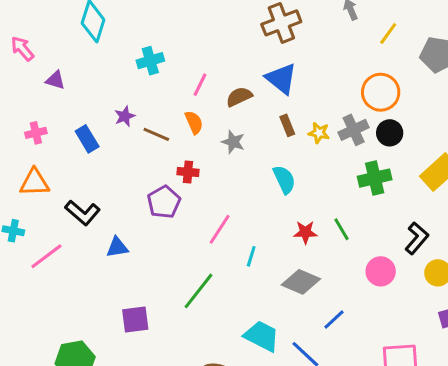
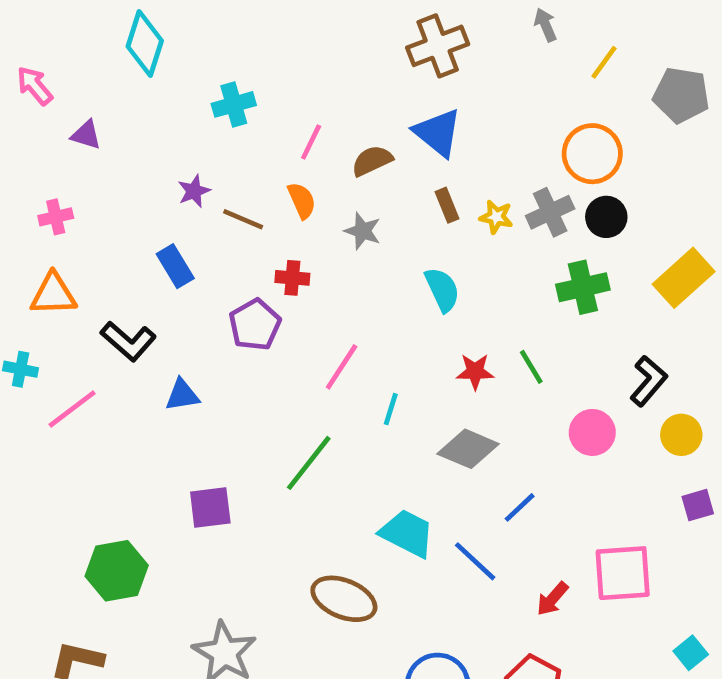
blue rectangle: (87, 139) -> (175, 266), moved

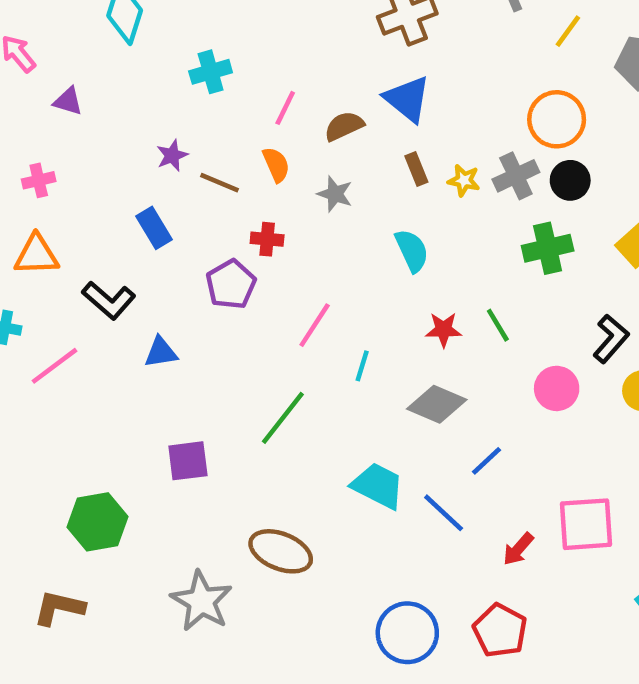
brown ellipse: (344, 599) -> (281, 551), moved

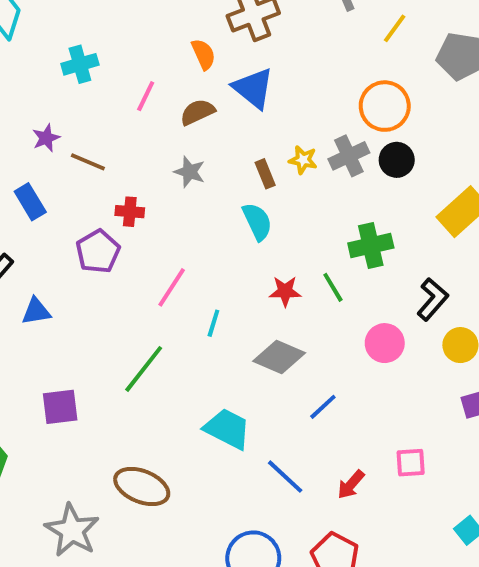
orange semicircle: (276, 165) -> (203, 54), moved
brown rectangle: (416, 169) -> (265, 174), moved
green cross: (548, 248) -> (371, 245), moved
blue line: (444, 513) -> (285, 477), moved
pink square: (586, 524) -> (411, 463), size x0.6

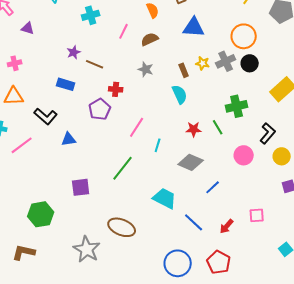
blue triangle: (253, 88) -> (194, 27), moved, turned -35
blue rectangle: (30, 202) -> (66, 84), turned -42

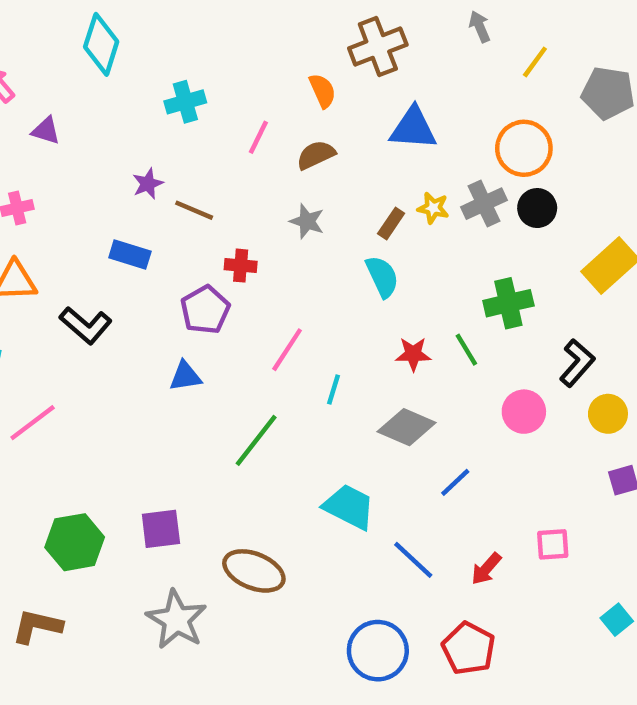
brown rectangle: (184, 70) -> (391, 224), turned 56
blue triangle: (69, 139) -> (185, 376), moved
pink line: (22, 145) -> (33, 423), moved
purple square: (81, 187) -> (161, 529), moved

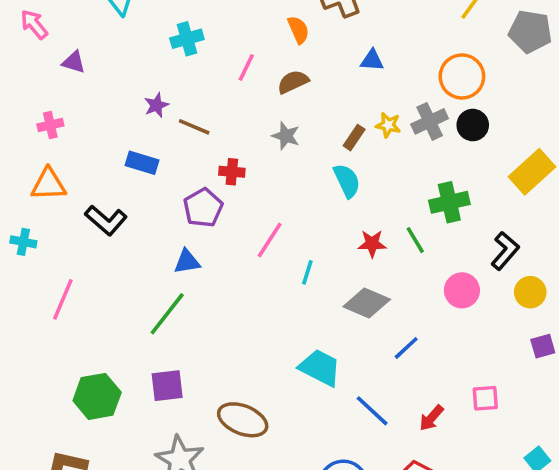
blue triangle: (413, 128) -> (372, 60), size x0.6
pink line: (33, 423) -> (63, 299), turned -30
green line: (256, 440) -> (167, 314), moved

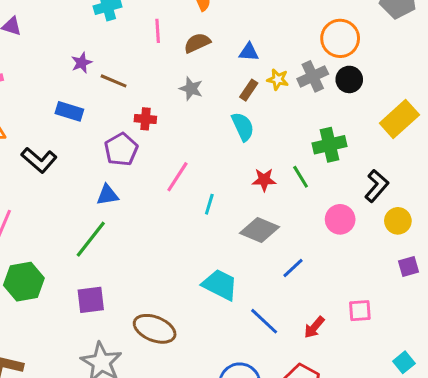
blue triangle: (372, 60) -> (249, 52), moved
pink line: (246, 68) -> (158, 31), turned -30
green hexagon: (97, 396) -> (24, 282), moved

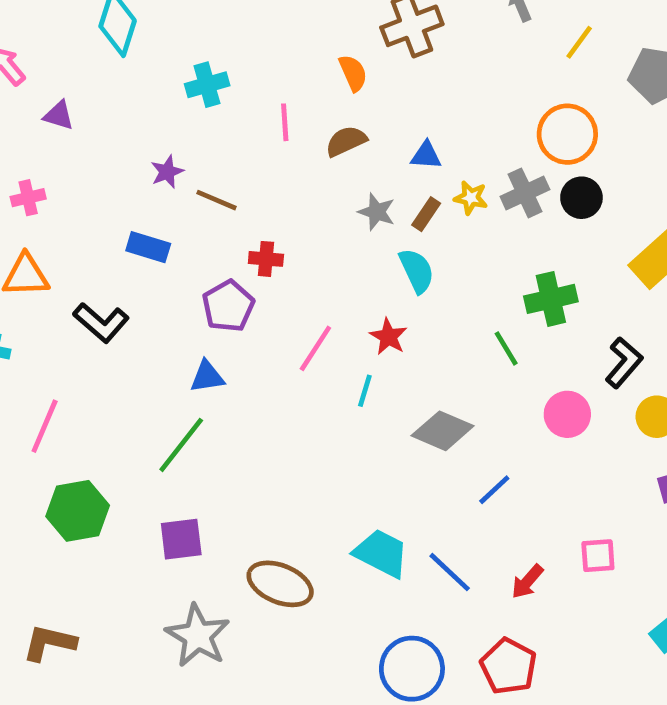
gray star: (191, 89) -> (377, 212), moved
red star: (264, 180) -> (388, 337), moved, turned 30
cyan trapezoid: (220, 285) -> (381, 553), moved

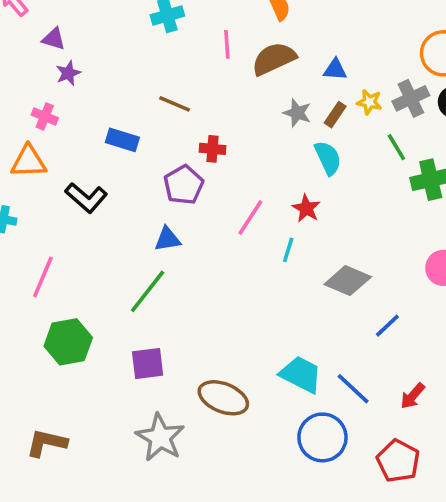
brown semicircle: (346, 141) -> (274, 59), size x1.4
purple star: (167, 172) -> (68, 73), moved
pink cross: (28, 198) -> (45, 116), moved, turned 35
green line: (506, 348) -> (396, 147), moved
blue circle: (412, 669) -> (322, 437), moved

